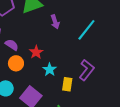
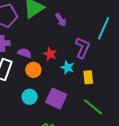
cyan line: (86, 30) -> (104, 28), moved
purple L-shape: (87, 70) -> (83, 48), moved

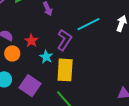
cyan line: (104, 28) -> (88, 24), turned 30
yellow rectangle: (88, 77) -> (65, 70), size x1.6

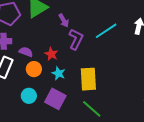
purple L-shape: (64, 40) -> (76, 39), moved
cyan star: (46, 57) -> (59, 73), moved

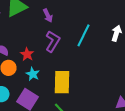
purple arrow: (64, 20) -> (48, 16), moved
cyan line: (106, 31) -> (83, 35), turned -35

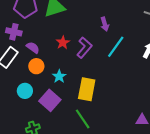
purple arrow: (48, 16) -> (105, 24), moved
red star: (27, 54) -> (63, 43), moved

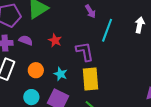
purple semicircle: (33, 48) -> (26, 40), moved
purple L-shape: (84, 48) -> (85, 51), moved, turned -35

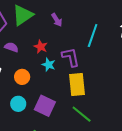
purple arrow: (90, 11) -> (57, 20), moved
cyan star: (61, 74) -> (49, 65), moved

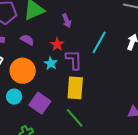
purple semicircle: (11, 47) -> (27, 40), moved
red star: (41, 47) -> (57, 44), moved
orange circle: (22, 77) -> (23, 71), size x1.6

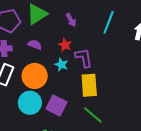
cyan line: (99, 42) -> (109, 22), moved
cyan circle: (14, 97) -> (30, 103), size x1.5

